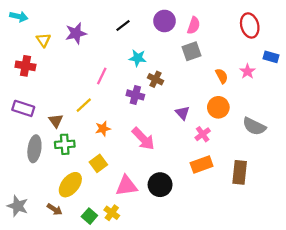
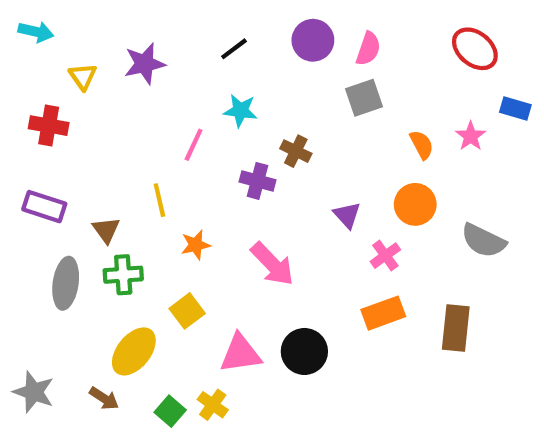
red ellipse: (250, 25) -> (475, 49), turned -35
cyan star: (138, 58) -> (240, 111), moved
yellow line: (84, 105) -> (159, 200), turned -60

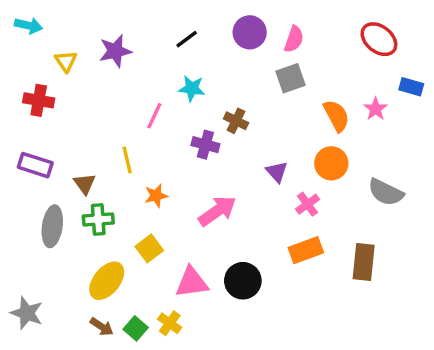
orange semicircle: (422, 145) -> (336, 116), size x1.4
pink arrow: (272, 264) -> (217, 211), turned -81
brown arrow: (104, 398) -> (102, 327), moved

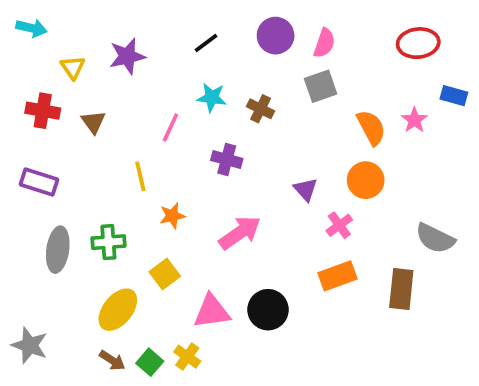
red ellipse: (379, 39) -> (418, 43), turned -45
brown cross: (236, 121) -> (261, 109), moved
brown triangle: (85, 184) -> (93, 122), moved
gray semicircle: (386, 192) -> (435, 238), moved

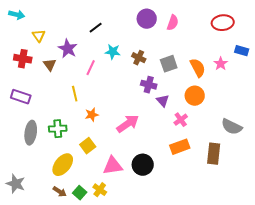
black line: (206, 43) -> (96, 28), moved
purple star: (127, 56) -> (68, 49), moved, turned -30
gray square: (321, 86) -> (169, 64), moved
purple cross: (227, 159) -> (149, 85), moved

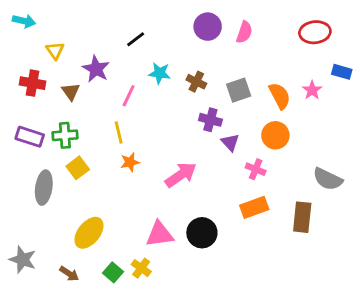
yellow line: (75, 94) -> (119, 132), moved
pink cross: (181, 120) -> (256, 169), turned -32
green cross: (58, 129) -> (65, 135), moved
yellow square: (88, 146) -> (78, 168), moved
brown arrow: (60, 192) -> (69, 274), moved

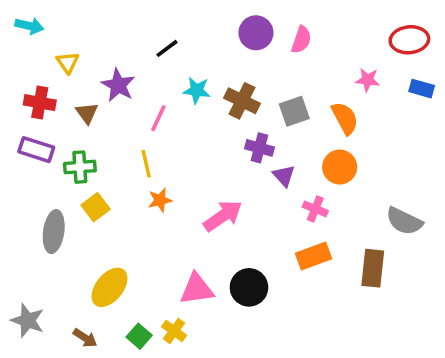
red ellipse: (315, 32) -> (409, 40), moved
brown cross: (196, 82) -> (242, 101), size x1.4
pink star: (312, 90) -> (368, 80), moved, turned -30
purple rectangle: (30, 137) -> (36, 150), moved

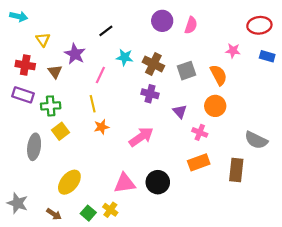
purple cross: (259, 148) -> (150, 94), moved

